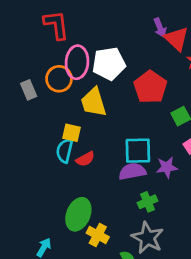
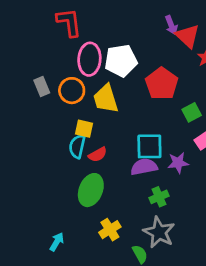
orange circle: (59, 79) -> (72, 91), moved
green ellipse: (78, 214) -> (91, 190), moved
yellow cross: (98, 235) -> (110, 230), turned 30

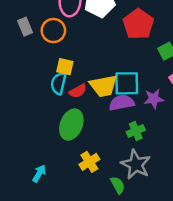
yellow trapezoid: (106, 99) -> (104, 86), moved, turned -84

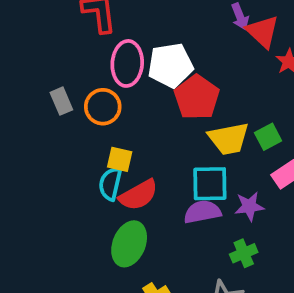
red pentagon: (138, 24) -> (197, 97), moved
yellow trapezoid: (104, 86) -> (229, 139), moved
red semicircle: (78, 91) -> (138, 195), size x1.5
green cross: (136, 131) -> (244, 253), moved

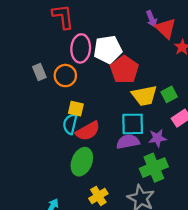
green cross: (244, 253) -> (154, 168), size x1.6

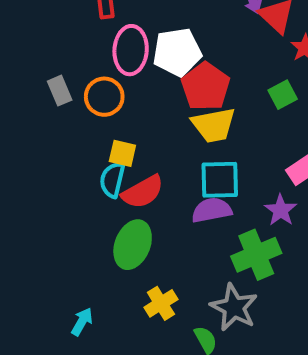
green square: (169, 94) -> (283, 95), moved
yellow trapezoid: (144, 96) -> (214, 125), moved
purple star: (157, 138) -> (281, 210), moved, turned -30

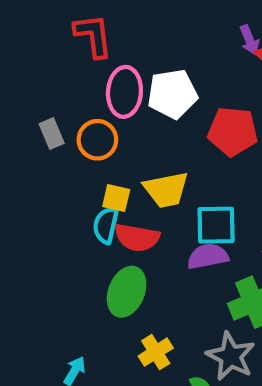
red pentagon: (206, 87) -> (233, 131), moved, turned -30
yellow trapezoid: (214, 125) -> (166, 190), moved
red semicircle: (143, 192) -> (137, 238), turned 39

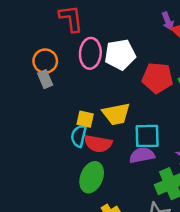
orange circle: (97, 140) -> (45, 61), moved

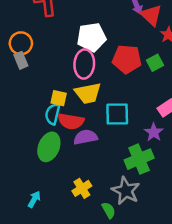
pink ellipse: (90, 53) -> (84, 64), moved
purple semicircle: (142, 155) -> (85, 137), moved
green ellipse: (92, 177) -> (49, 147), moved

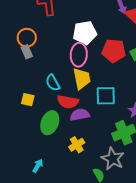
yellow trapezoid: (88, 93) -> (82, 79), turned -90
yellow square: (59, 98) -> (28, 100), moved
cyan semicircle: (53, 114) -> (53, 83), moved, turned -42
yellow cross: (82, 188) -> (77, 145), moved

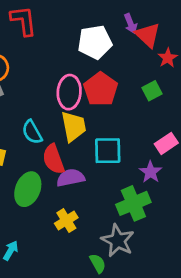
white pentagon: (85, 33) -> (95, 42), moved
red pentagon: (114, 51) -> (101, 89), moved, turned 30
red semicircle: (68, 102) -> (53, 159), turned 60

